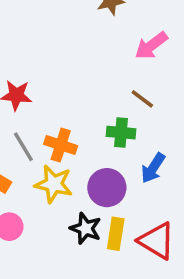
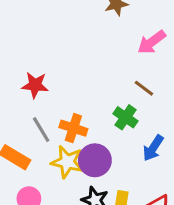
green cross: (121, 133) -> (126, 117), turned 30
purple circle: (107, 188) -> (95, 160), moved

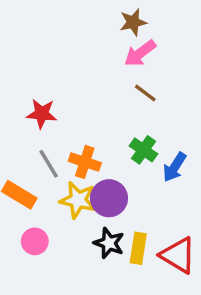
pink arrow: (152, 42) -> (140, 53), moved
brown line: (144, 88) -> (145, 93), moved
blue arrow: (153, 148) -> (175, 167), moved

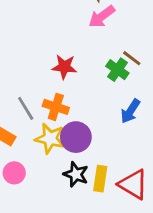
brown line: (145, 93) -> (132, 58), moved
red star: (42, 114) -> (64, 67), moved
green cross: (143, 150) -> (117, 70), moved

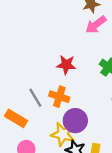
yellow star: (50, 138) -> (63, 134), moved

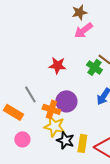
orange cross: (59, 97) -> (51, 109), moved
purple circle: (75, 121) -> (66, 101), moved

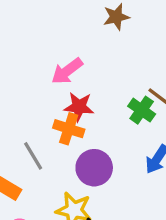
pink arrow: (83, 30) -> (67, 71), moved
orange cross: (51, 109) -> (69, 129), moved

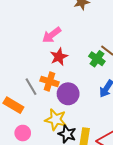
red star: (79, 107) -> (59, 57), turned -30
orange cross: (69, 129) -> (50, 81), moved

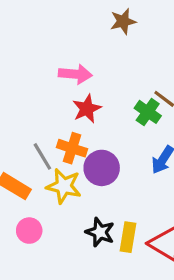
pink arrow: (52, 35) -> (75, 74), turned -138
yellow star: (56, 120) -> (64, 186), moved

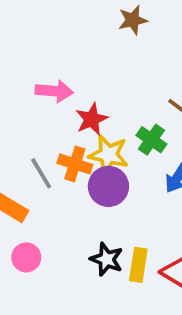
pink arrow: (75, 74) -> (54, 91), moved
green cross: (148, 112) -> (151, 140), moved
yellow star: (64, 186) -> (108, 155), moved

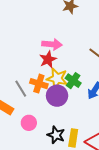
pink arrow: (54, 91) -> (52, 44), moved
green cross: (151, 140) -> (73, 81), moved
pink circle: (26, 257) -> (29, 123), moved

